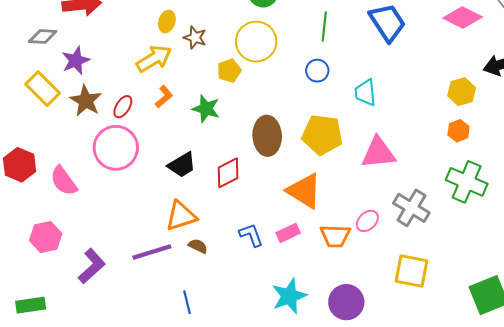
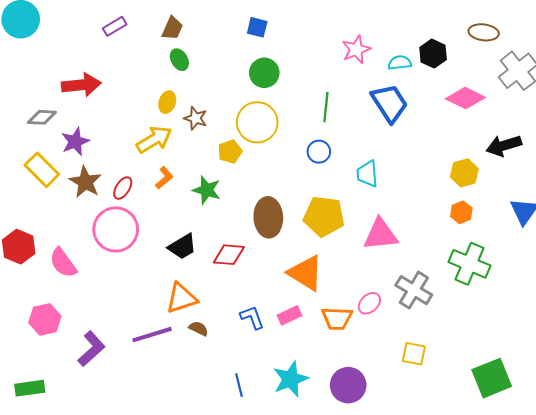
red diamond: (228, 173) -> (229, 255), turned 32
yellow square: (411, 271) -> (414, 354), size x0.7
blue line: (187, 302) -> (239, 385), moved

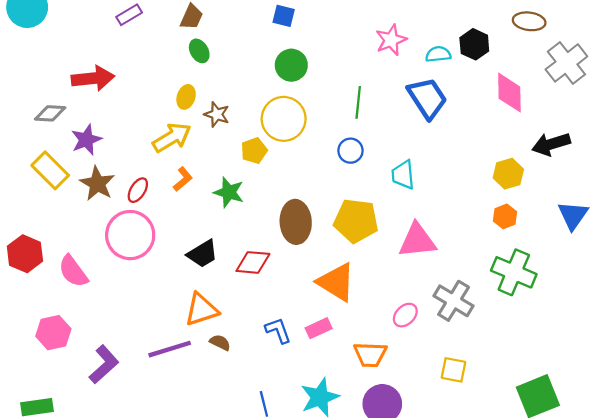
pink diamond: (465, 98) -> (509, 93), turned 63
orange trapezoid: (337, 318) -> (370, 355), moved

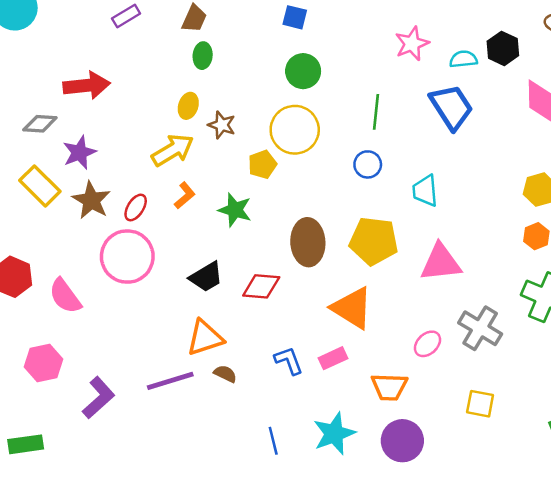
green ellipse: (199, 51) -> (203, 56), turned 35

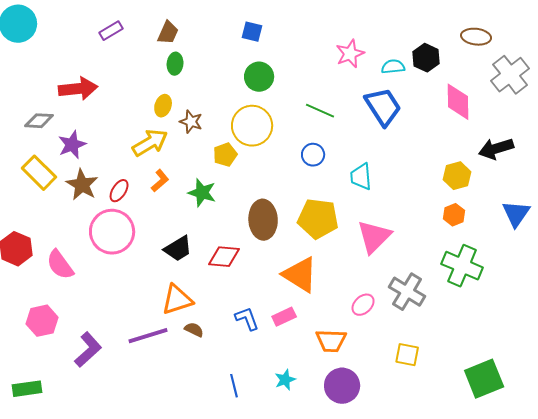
green line: (376, 112) -> (320, 111), turned -72
pink triangle: (441, 263) -> (374, 237), turned -39
cyan star: (334, 434) -> (285, 380), size x0.6

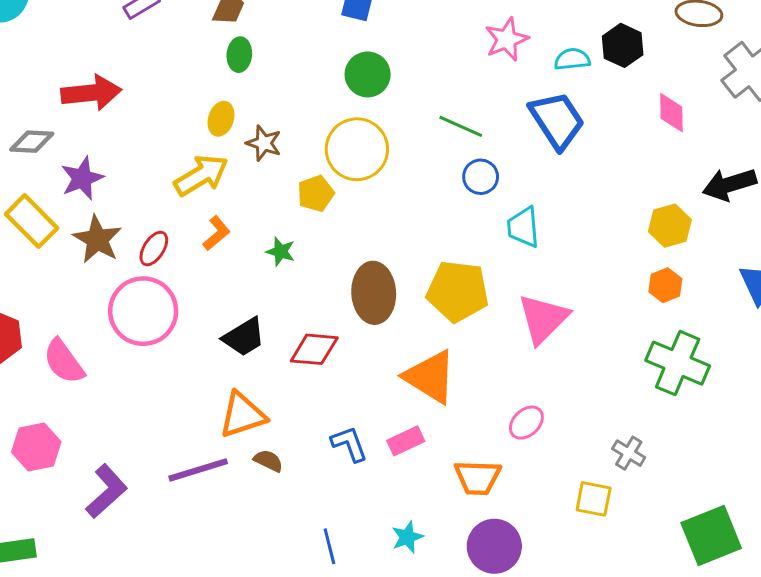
pink diamond: (458, 102) -> (671, 113), size x0.7
blue circle: (313, 155) -> (481, 177), moved
green star: (202, 193) -> (281, 252), size x0.7
gray cross: (407, 292) -> (629, 453), moved, size x0.6

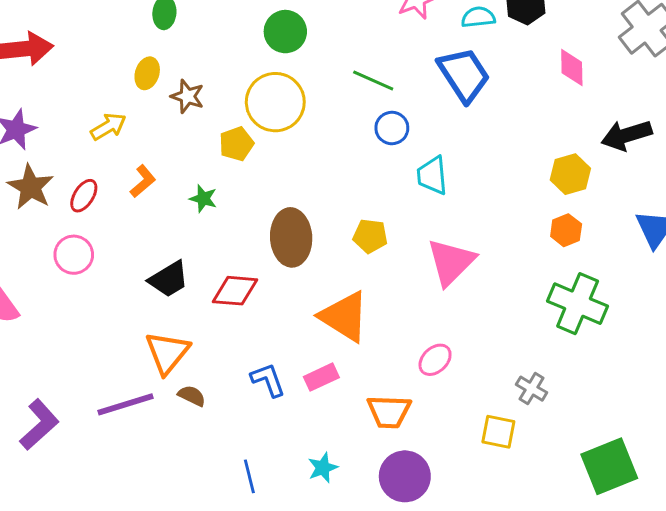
yellow arrow: (201, 175) -> (108, 127), moved, size x0.7
yellow pentagon: (458, 291) -> (370, 236), size x0.6
pink circle: (143, 311) -> (74, 255), size x0.6
orange triangle: (242, 415) -> (167, 353), turned -33

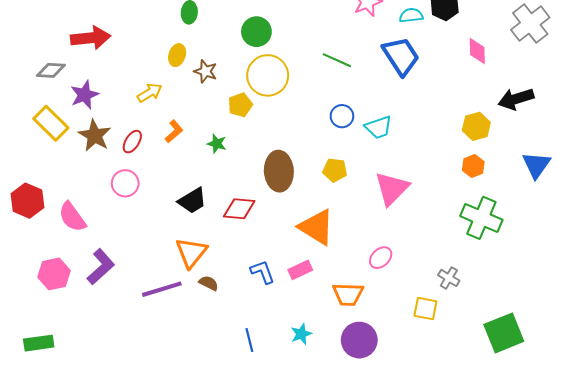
green circle: (285, 32) -> (256, 32), moved
blue circle: (392, 128) -> (342, 116), moved
cyan trapezoid: (432, 176) -> (379, 127), turned -104
purple L-shape: (39, 425) -> (101, 267), moved

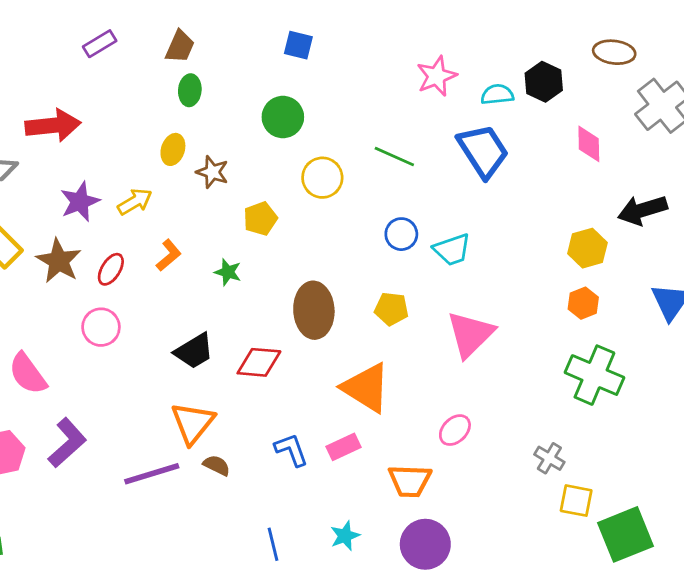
yellow circle: (268, 75) -> (322, 178), moved, size x0.7
purple star: (84, 95) -> (80, 202), moved
yellow square: (425, 308) -> (576, 501), moved

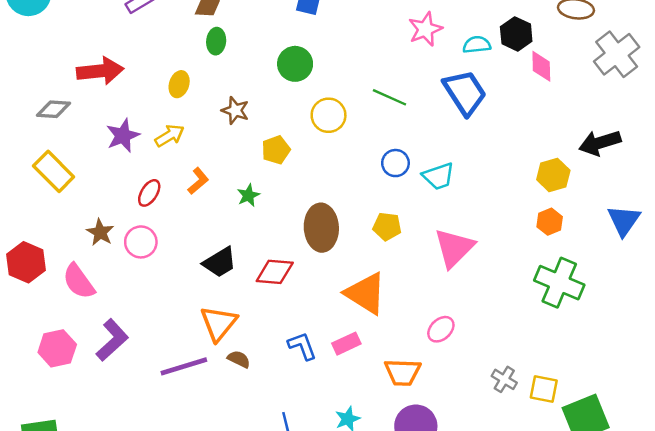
pink diamond: (589, 144) -> (541, 66), moved
yellow ellipse: (173, 149) -> (179, 84), moved
brown star: (59, 261) -> (100, 232), moved, size x0.7
green star: (228, 272) -> (248, 195), turned 30
gray cross: (549, 458) -> (504, 379), moved

